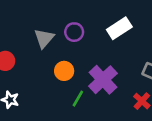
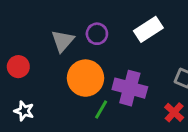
orange circle: (64, 71) -> (85, 78), size x1.6
purple cross: (103, 80) -> (130, 88), turned -32

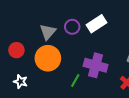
white rectangle: (148, 29) -> (97, 24), moved
orange circle: (85, 78) -> (48, 58), moved

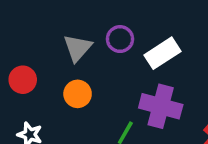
white rectangle: (97, 24) -> (162, 53), moved
orange circle: (48, 58) -> (78, 94), size x0.6

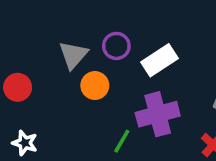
orange circle: (78, 94) -> (95, 85), moved
purple cross: (161, 106) -> (158, 114), turned -30

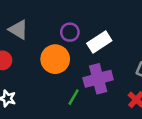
gray triangle: (73, 55) -> (18, 30), moved, turned -40
orange circle: (95, 85) -> (55, 59), size x1.5

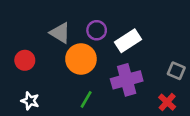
gray triangle: (18, 30) -> (60, 33), moved
green line: (74, 97) -> (86, 99), moved

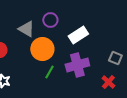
purple circle: (97, 30) -> (50, 20), moved
green line: (86, 99) -> (49, 72), moved

